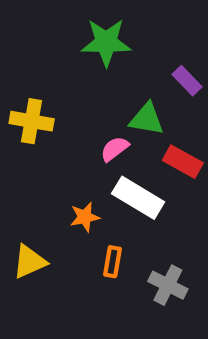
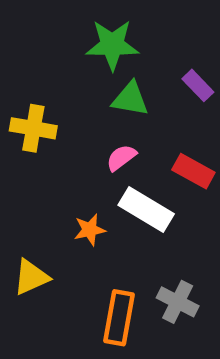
green triangle: (147, 119) -> (130, 99), moved
orange rectangle: (113, 262) -> (119, 318), moved, size x1.6

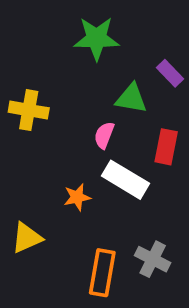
green triangle: (130, 99) -> (131, 98), moved
pink semicircle: (121, 158) -> (104, 135), turned -32
red rectangle: (193, 171) -> (166, 147), turned 72

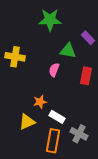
white rectangle: (125, 180) -> (57, 117), moved, size x0.7
yellow triangle: (27, 238) -> (27, 122), moved

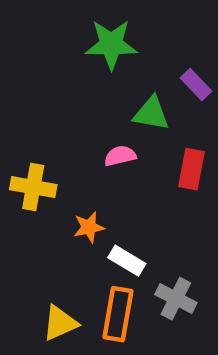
yellow cross: (15, 57) -> (33, 187), moved
pink semicircle: (54, 70) -> (120, 156), turned 56
yellow triangle: (27, 122) -> (60, 323), moved

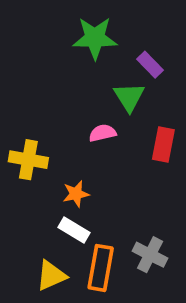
purple rectangle: (196, 85) -> (150, 65), moved
green triangle: (151, 113) -> (129, 97), turned 48
white rectangle: (127, 261) -> (74, 230), moved

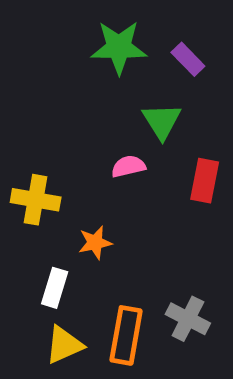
purple rectangle: (150, 65) -> (188, 59), moved
white rectangle: (74, 230) -> (55, 288), moved, turned 76

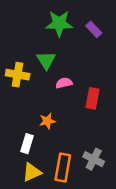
green triangle: (162, 121) -> (46, 60), moved
red rectangle: (205, 181) -> (93, 98), moved
yellow cross: (36, 200) -> (18, 75), moved

